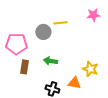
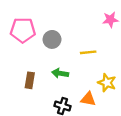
yellow line: (60, 23) -> (88, 52), moved
pink pentagon: (16, 44) -> (23, 30), moved

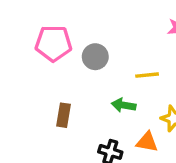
green arrow: (60, 73) -> (124, 105), moved

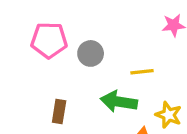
green arrow: (124, 105) -> (119, 102), size x1.5

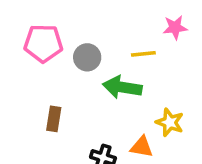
yellow line: (142, 72) -> (143, 54), moved
green arrow: (119, 102) -> (122, 87), moved

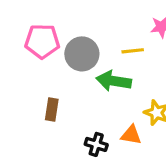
gray circle: (87, 57) -> (82, 54), size x1.4

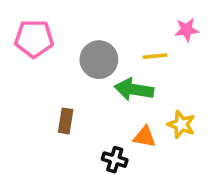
pink pentagon: (42, 41) -> (34, 39), moved
orange triangle: (131, 135) -> (145, 137), moved

